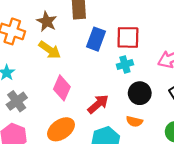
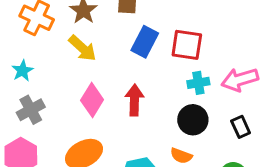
cyan cross: (125, 65) -> (198, 83), moved
red arrow: (98, 104) -> (134, 100), moved, turned -55

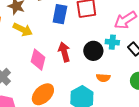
cyan cross: (198, 83) -> (112, 42), moved, turned 32
black circle: (193, 120) -> (93, 51), moved

